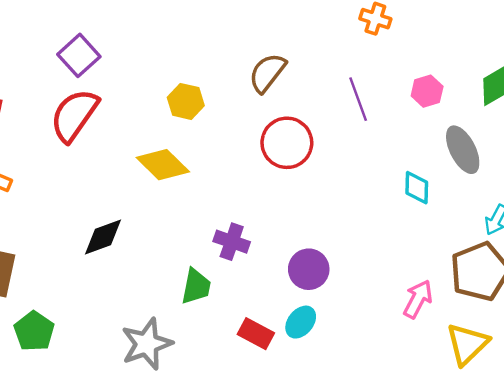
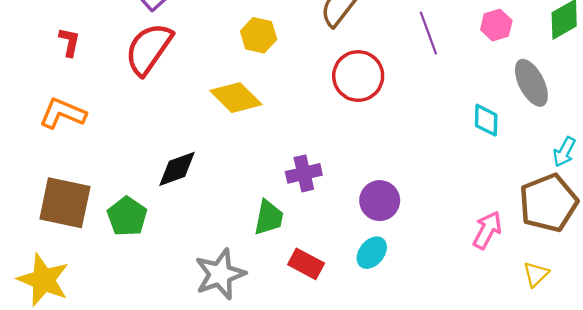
purple cross: (232, 242) -> (304, 173), turned -32
green pentagon: (34, 331) -> (127, 216), moved
red rectangle: (256, 334) -> (306, 264), moved
yellow triangle: (467, 344) -> (536, 274), size x0.6

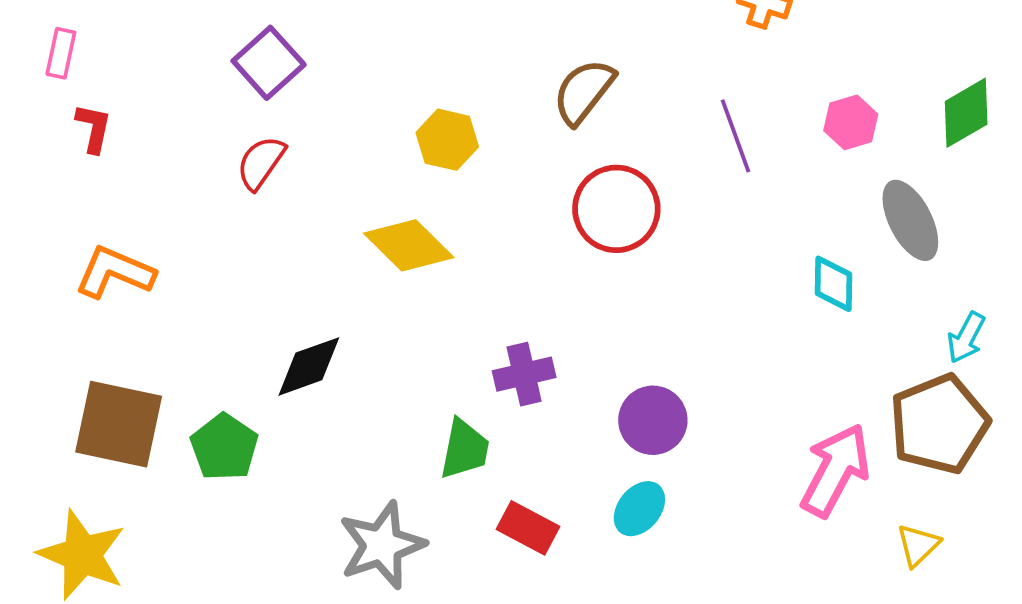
red L-shape: (69, 42) -> (94, 128), moved
red semicircle: (149, 49) -> (261, 163), size x0.6
pink arrow: (487, 230) -> (835, 470), size x1.4

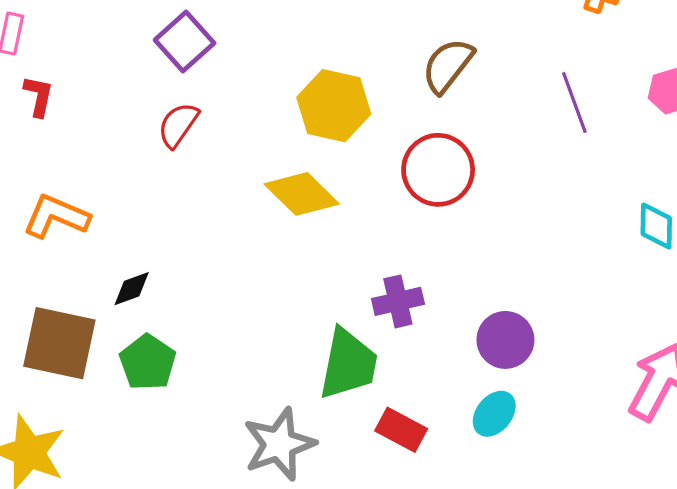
yellow hexagon: (447, 140) -> (334, 106), size x1.4
red circle: (616, 209) -> (438, 170), moved
black diamond: (309, 366) -> (132, 289), moved, size x0.7
green trapezoid: (465, 449) -> (348, 364), size x1.4

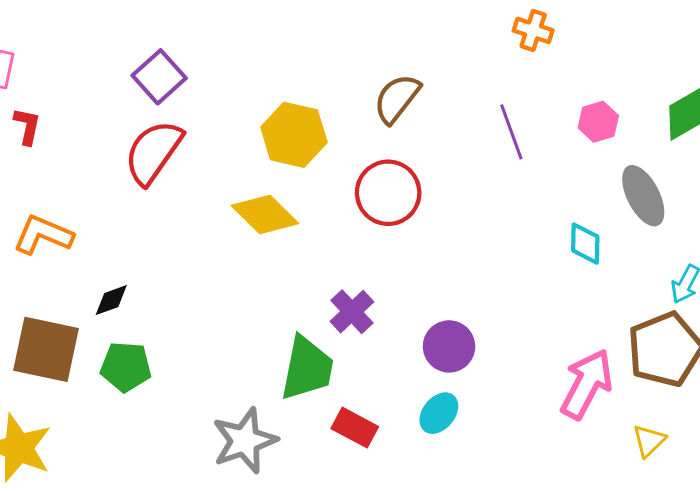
red semicircle: (178, 125) -> (153, 152), size x1.6
purple cross: (398, 301) -> (352, 312), turned -30
green pentagon: (148, 362) -> (126, 367), turned -30

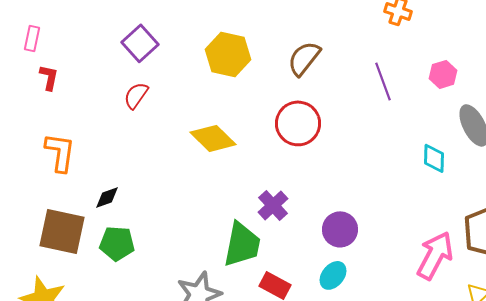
yellow hexagon: (294, 135) -> (228, 54), moved
red semicircle: (153, 152) -> (136, 95), size x0.6
orange L-shape: (43, 235) -> (60, 152), turned 75

